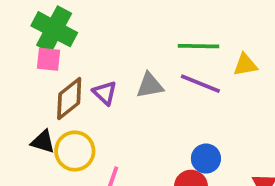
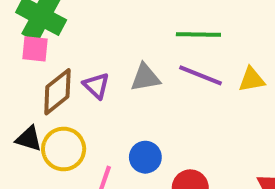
yellow triangle: (245, 65) -> (252, 80), moved
blue circle: (206, 159) -> (145, 157), moved

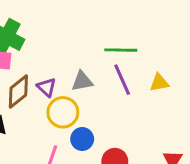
purple line: (201, 75) -> (122, 80), turned 44
yellow circle: (64, 149) -> (63, 112), moved

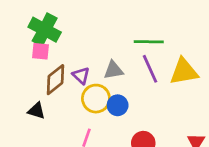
yellow triangle: (159, 83) -> (184, 71), size x1.6
blue circle: (82, 139) -> (118, 105), moved

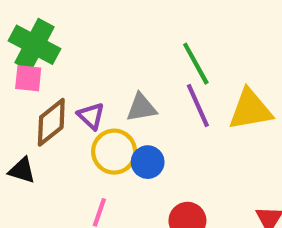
green line: (149, 42) -> (196, 64), turned 60

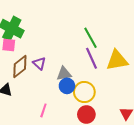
gray triangle: (141, 108) -> (64, 74), moved
yellow circle: (114, 152) -> (84, 92), moved

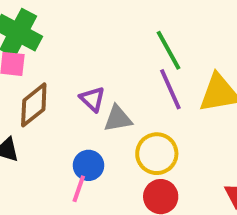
purple triangle: (39, 63) -> (92, 99), moved
blue circle: (67, 86) -> (88, 165), moved

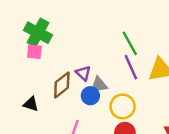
brown diamond: (34, 105) -> (62, 85), moved
blue circle: (88, 165) -> (90, 96), moved

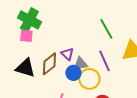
purple line: (131, 67) -> (104, 61), moved
black triangle: (31, 104) -> (25, 68), moved, size x1.5
yellow circle: (123, 106) -> (89, 79), moved

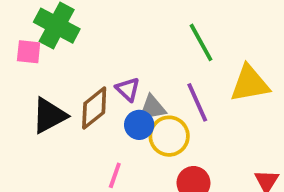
pink square: (26, 36) -> (29, 52), moved
black triangle: (25, 68) -> (49, 115), turned -45

